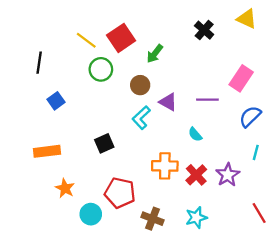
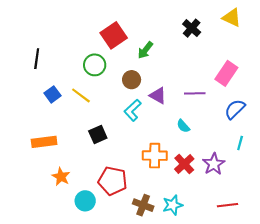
yellow line: (86, 40) -> (81, 95), moved
red line: (259, 213) -> (227, 205), moved, turned -66
cyan star: (196, 217) -> (173, 205), moved

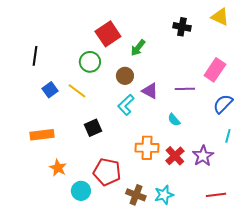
black cross: (192, 28) -> (182, 27), turned -30

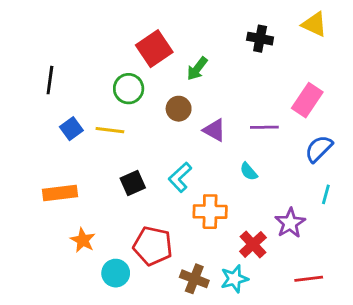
yellow line: (77, 91) -> (110, 130), turned -30
cyan L-shape: (126, 105) -> (180, 177), moved
red cross: (175, 156) -> (253, 244), moved

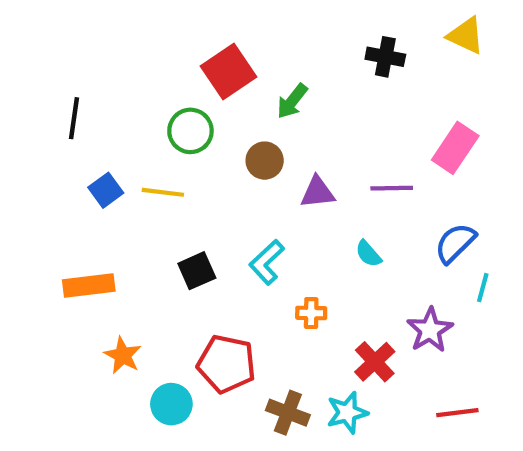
purple triangle: (214, 130) -> (318, 192), turned -35
blue semicircle: (319, 149) -> (455, 243), moved
orange cross: (210, 212) -> (311, 313), size x0.6

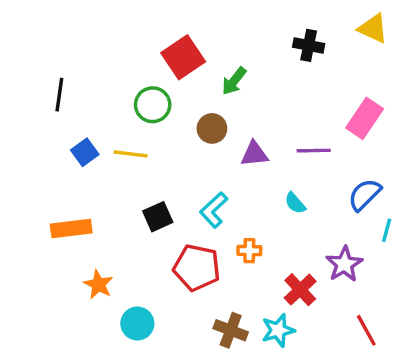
red pentagon: (226, 364) -> (197, 268), moved
red line: (457, 413) -> (366, 330), turned 68

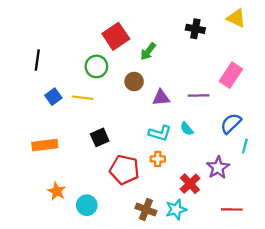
cyan L-shape: (214, 210) -> (160, 133), moved, turned -120
orange star: (98, 285) -> (57, 191), moved
red line: (366, 330) -> (232, 209), turned -60

